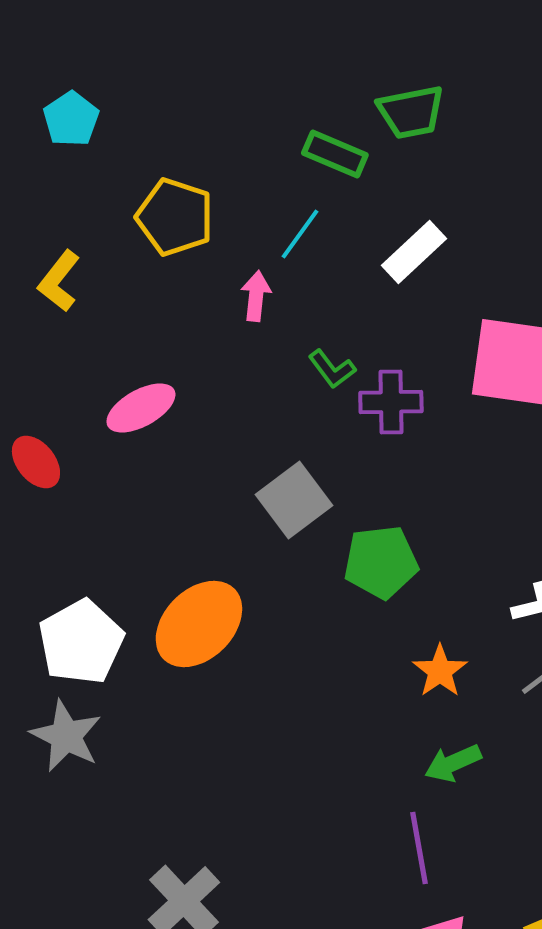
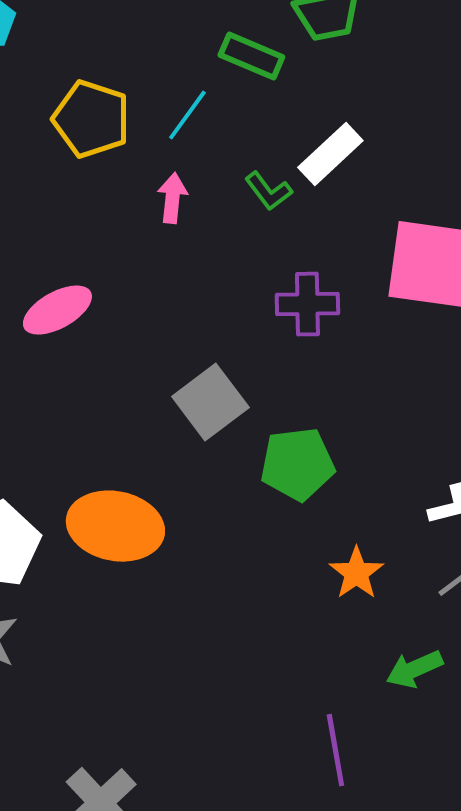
cyan line: (300, 234) -> (187, 115), moved
green L-shape: (332, 369) -> (268, 191), moved
orange ellipse: (199, 624) -> (115, 526), turned 56
green arrow: (453, 763) -> (414, 669), moved

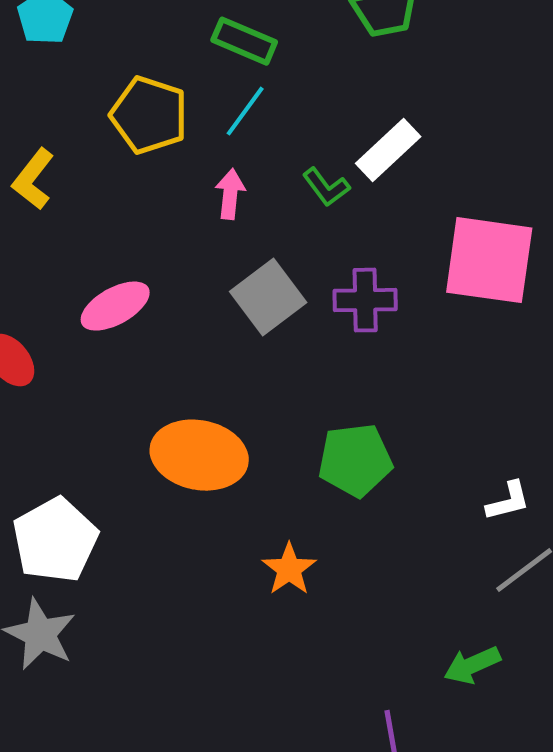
green rectangle: (251, 56) -> (244, 41), moved
gray square: (210, 402) -> (268, 297), moved
orange ellipse: (115, 526) -> (199, 455), moved
orange star: (356, 573) -> (289, 569), moved

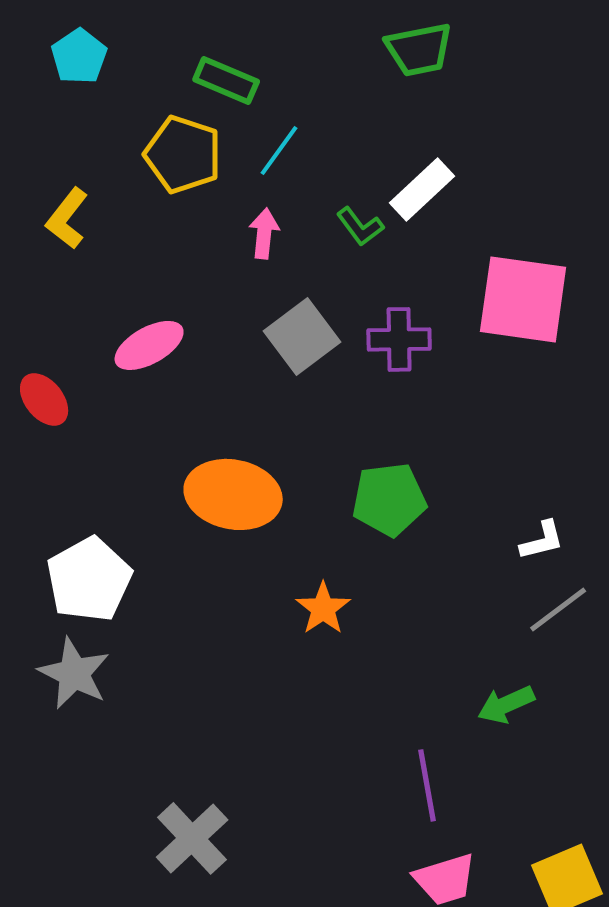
green rectangle: (244, 41) -> (226, 80), moved

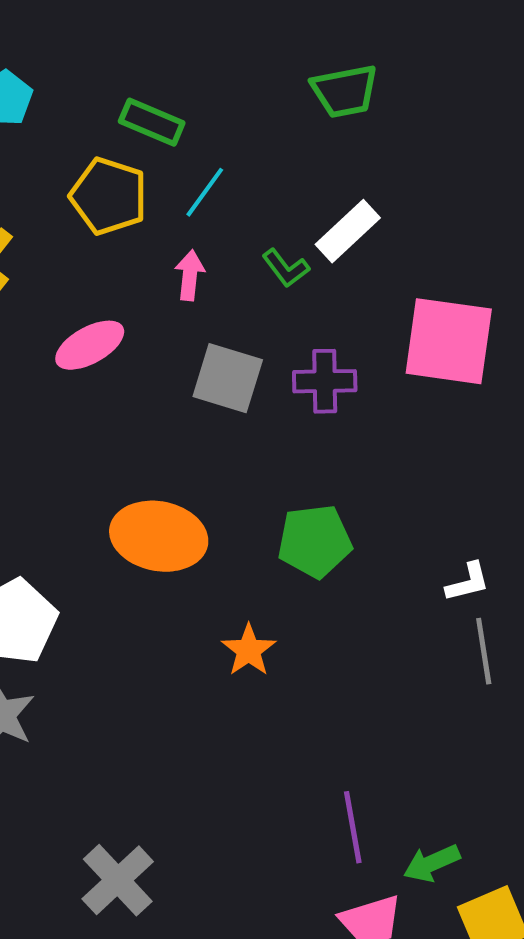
gray square: (302, 336) -> (228, 378), turned -36
pink ellipse: (149, 345) -> (90, 345), moved
gray line: (558, 609) -> (484, 651), turned -62
green arrow: (506, 704) -> (432, 863), moved

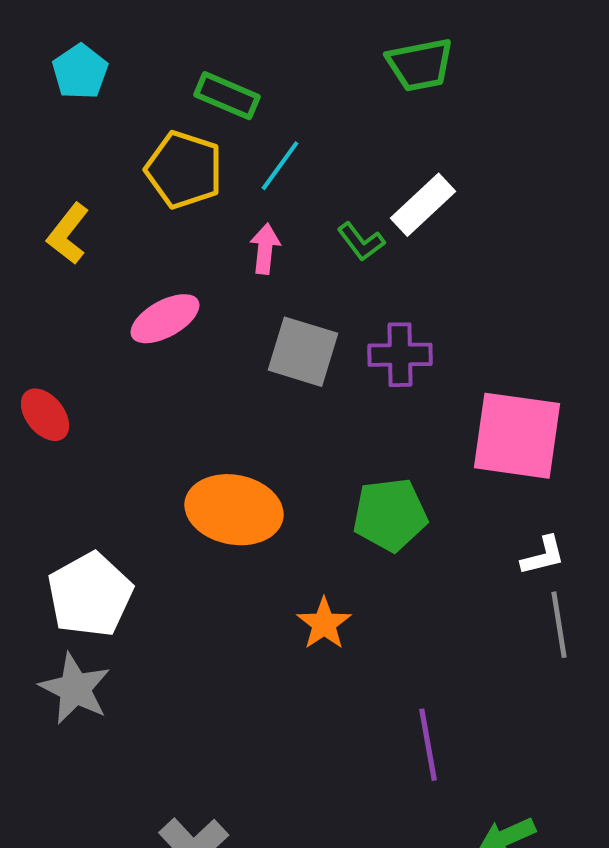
pink square: (449, 341) -> (517, 436), moved
purple line: (353, 827) -> (428, 745), moved

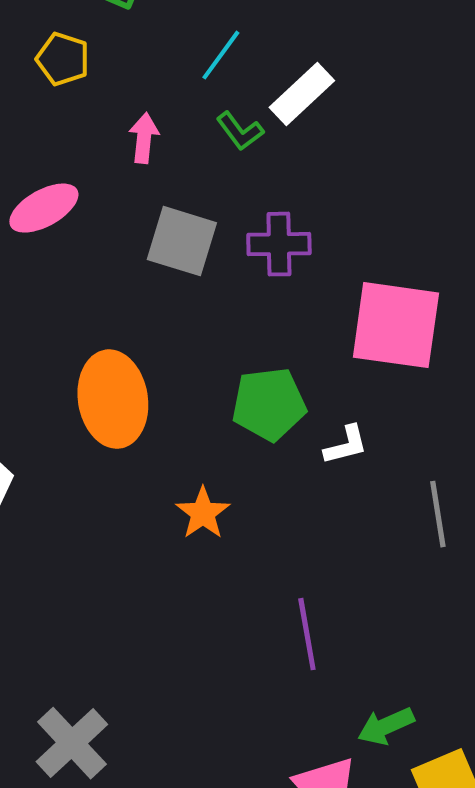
cyan line: (280, 166) -> (221, 55), moved
yellow pentagon: (184, 170) -> (63, 59), size x0.7
orange ellipse: (234, 510) -> (113, 399), turned 70
white L-shape: (543, 556) -> (346, 445), moved

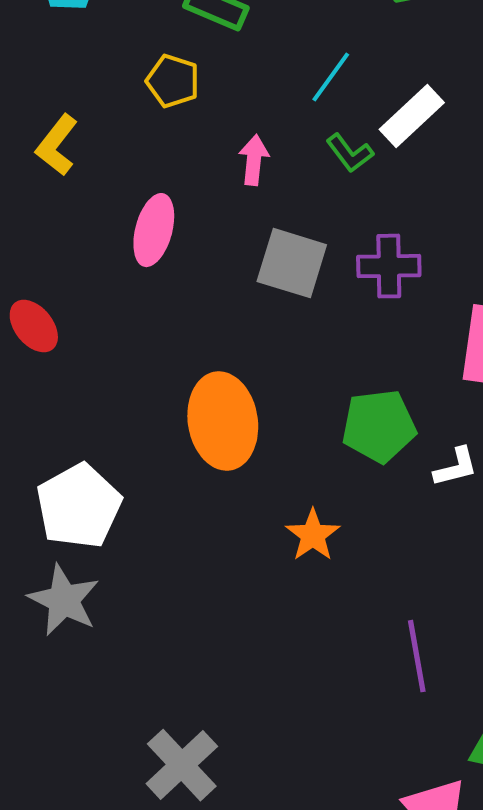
pink ellipse: (44, 208) -> (154, 230), turned -46

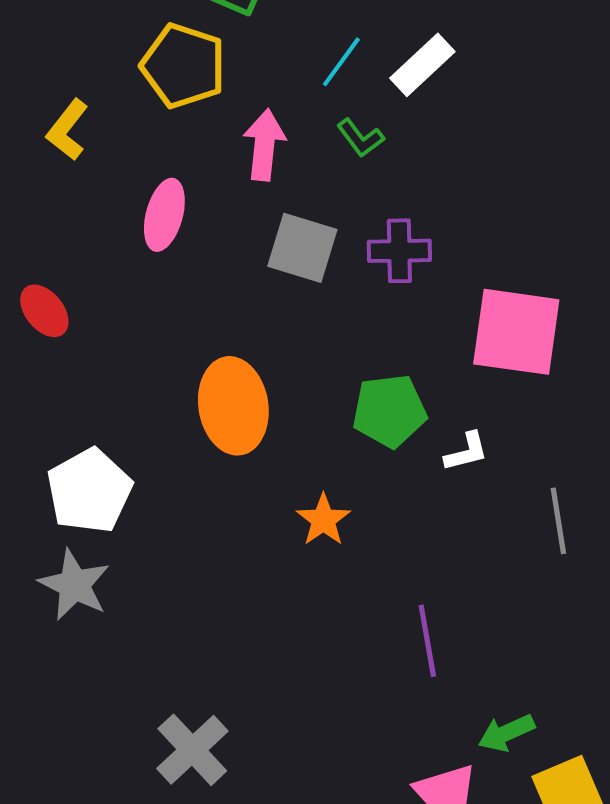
yellow pentagon: (173, 81) -> (183, 66), size x1.6
white rectangle: (412, 116) -> (422, 65), moved
pink arrow: (254, 160) -> (264, 145), size x1.4

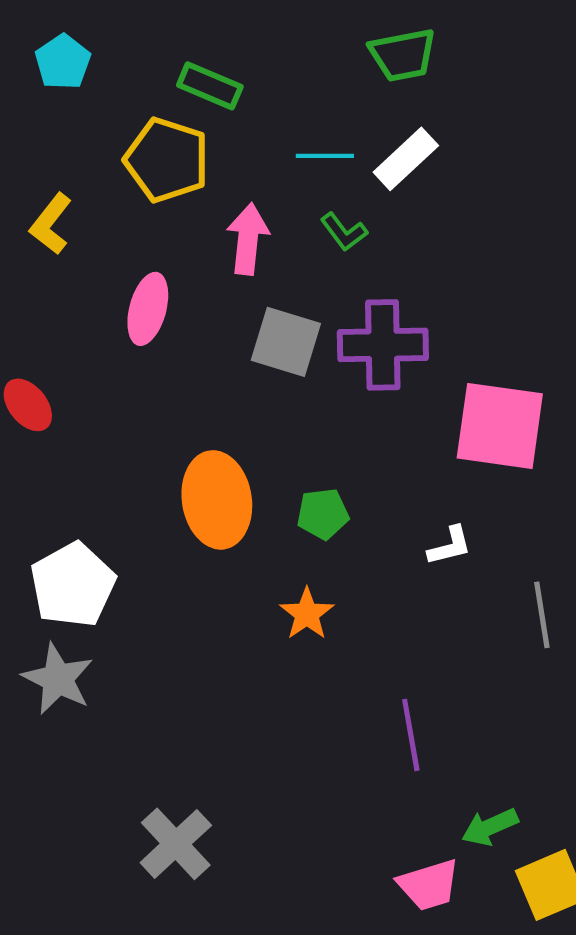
cyan line: (341, 62) -> (325, 156), turned 54
purple cross: (399, 251) -> (383, 345), size x1.4
green pentagon: (389, 411) -> (323, 514), moved, size x0.7

